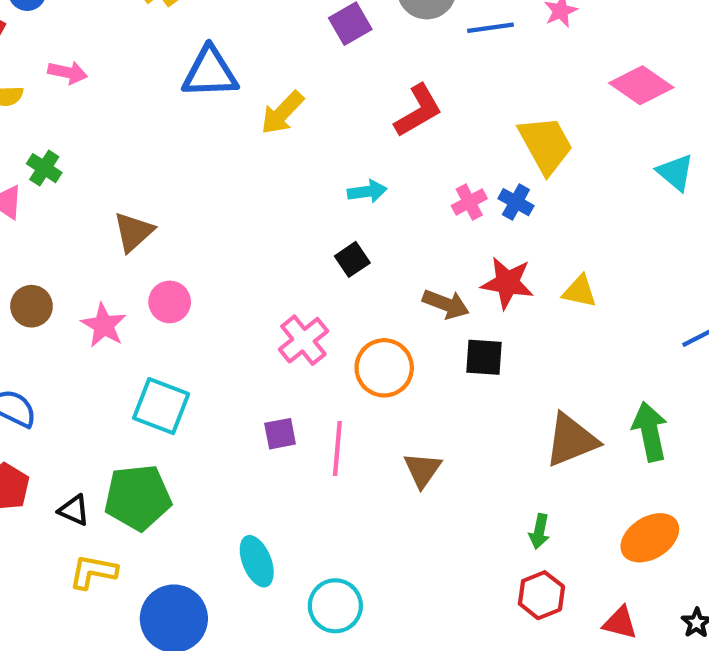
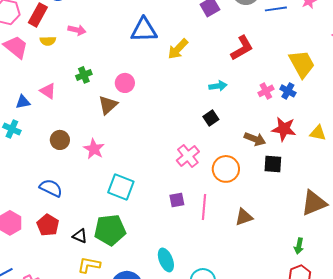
green cross: (44, 168) -> (84, 75), moved, turned 35
pink circle: (170, 302) -> (125, 83), moved
brown triangle: (422, 470) -> (244, 217), turned 36

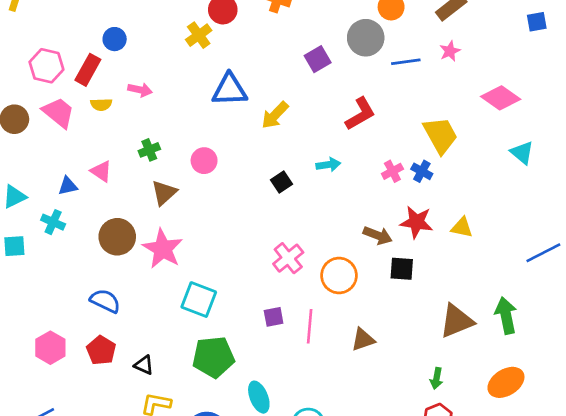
brown triangle: (108, 105) -> (164, 193), moved
black square: (211, 118) -> (282, 182), moved
brown circle: (60, 140) -> (117, 237), size x1.4
pink star: (94, 149) -> (163, 249), size x1.4
green pentagon: (110, 230) -> (213, 357), moved

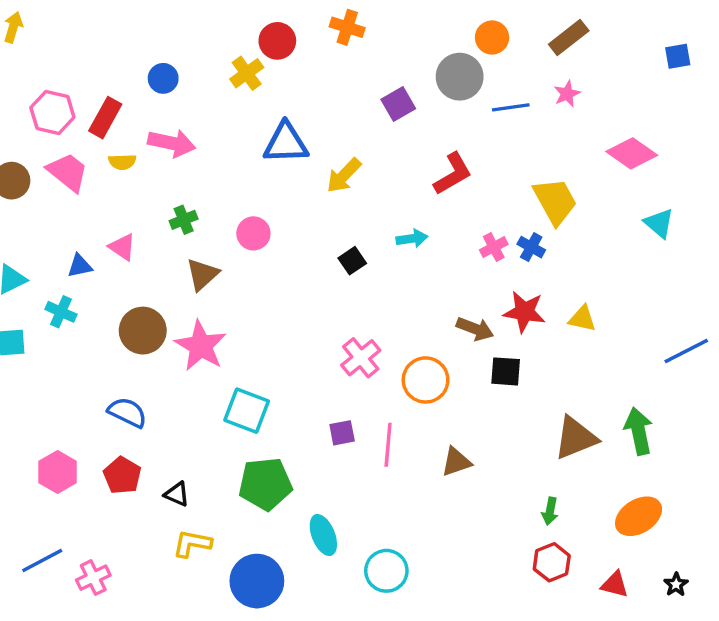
blue circle: (115, 39) -> (163, 78), moved
pink arrow: (140, 90) -> (172, 143), size x1.5

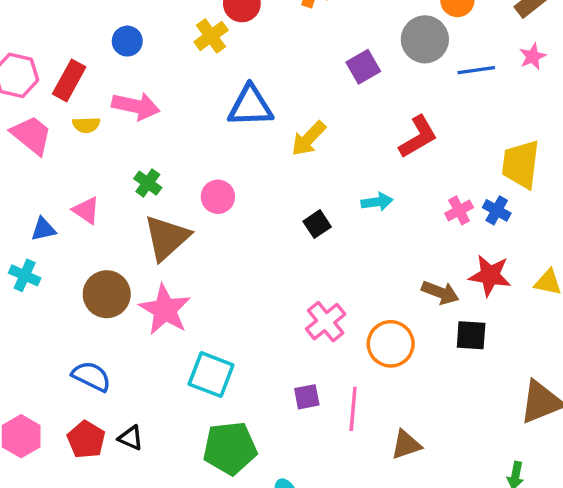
yellow trapezoid: (555, 201) -> (521, 164), turned -144
green cross: (184, 220) -> (148, 183), turned -32
brown triangle: (202, 274) -> (167, 238), size x1.4
brown triangle: (456, 462) -> (406, 445), moved
black triangle: (177, 494) -> (131, 438), moved

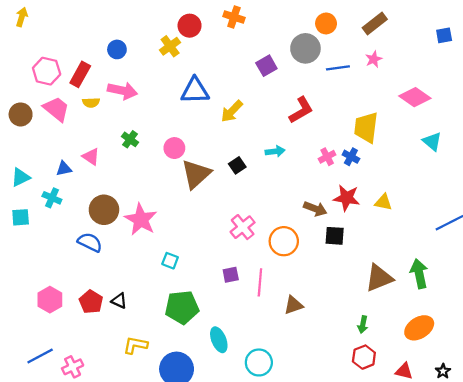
brown triangle: (167, 238) -> (196, 174), moved
cyan square: (211, 375) -> (170, 261), size x0.6
blue semicircle: (91, 376) -> (90, 242), moved

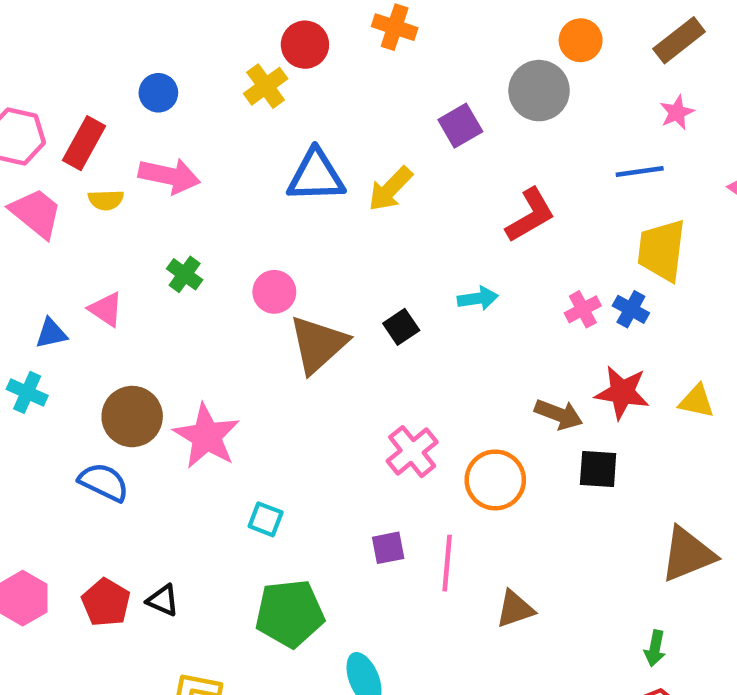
blue line: (338, 68) -> (640, 172), moved
yellow arrow: (232, 111) -> (390, 189), moved

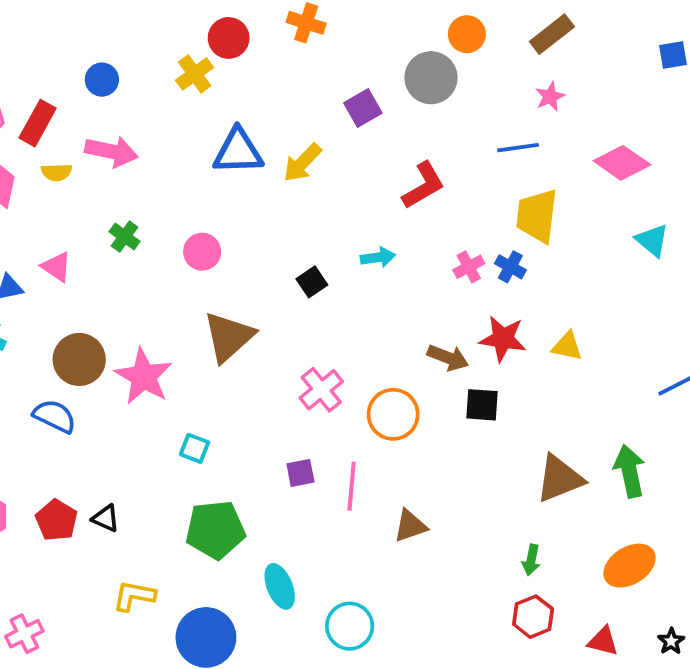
brown triangle: (318, 344) -> (229, 337), moved

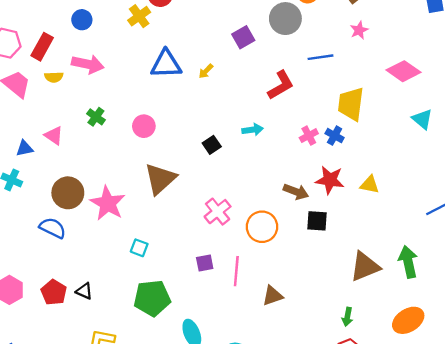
blue line: (518, 148) -> (320, 57), moved
yellow arrow: (302, 163) -> (206, 71), size x0.6

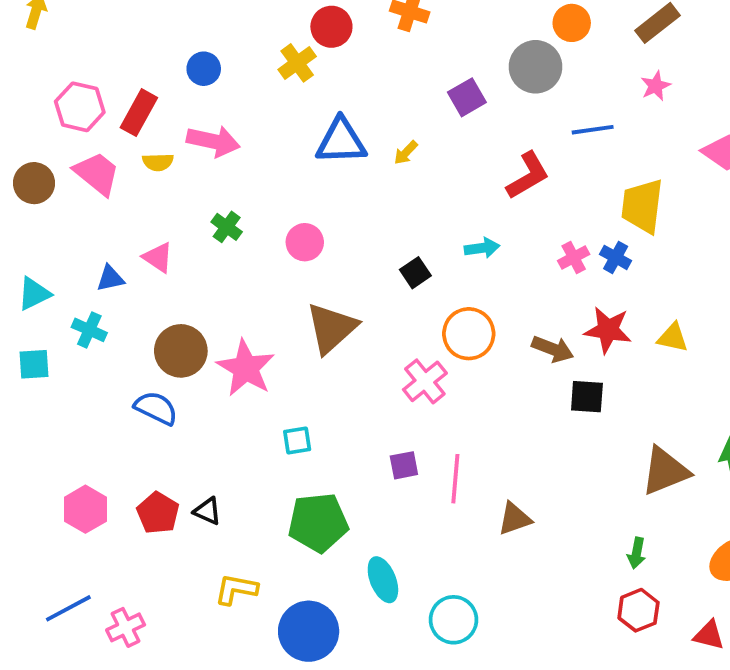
orange circle: (262, 227) -> (469, 334), moved
cyan square: (139, 248) -> (297, 441), turned -30

